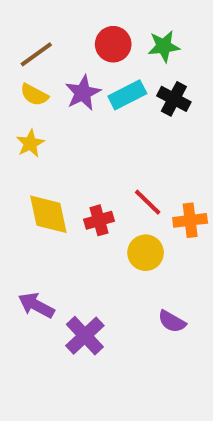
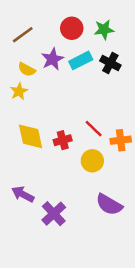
yellow semicircle: (34, 95) -> (27, 69), moved
purple semicircle: (172, 321) -> (109, 205), size x1.5

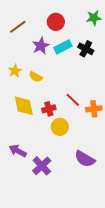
green star: (104, 30) -> (94, 18), moved
yellow semicircle: (27, 69) -> (36, 77), moved
yellow circle: (92, 161) -> (60, 127), moved

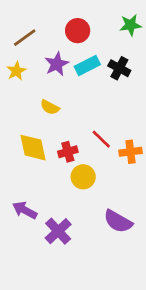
yellow star: (15, 71) -> (16, 71), moved

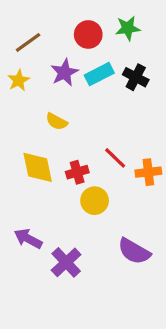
green star: (130, 25) -> (128, 28), moved

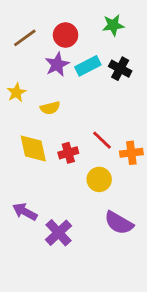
red circle: (88, 34) -> (66, 35), moved
yellow star: (19, 80) -> (16, 92), moved
yellow semicircle: (57, 122) -> (50, 108), turned -42
yellow circle: (95, 201) -> (99, 179), moved

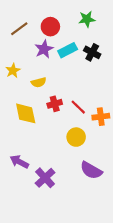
red cross: (68, 153) -> (55, 104), moved

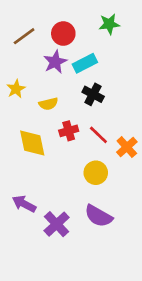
black cross: (92, 52) -> (93, 94), moved
orange cross: (101, 117) -> (127, 147), turned -35
purple semicircle: (91, 170) -> (98, 216), moved

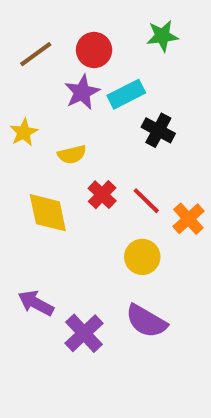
black cross: (93, 94) -> (158, 130), moved
red cross: (69, 131) -> (102, 195), turned -30

